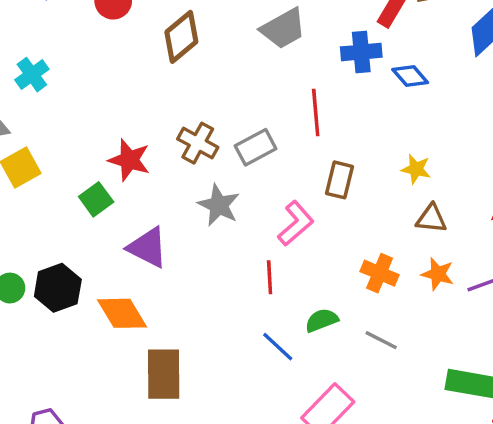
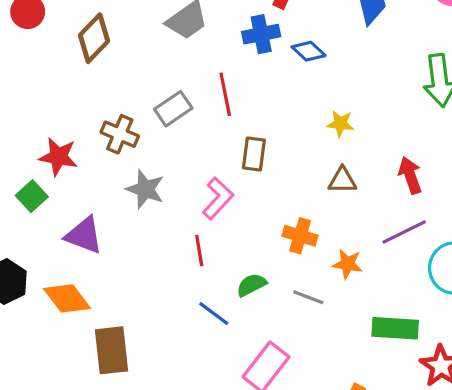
gray rectangle: (256, 147) -> (173, 109), moved
yellow star: (416, 169) -> (340, 124), moved
orange star: (438, 274) -> (348, 264), moved

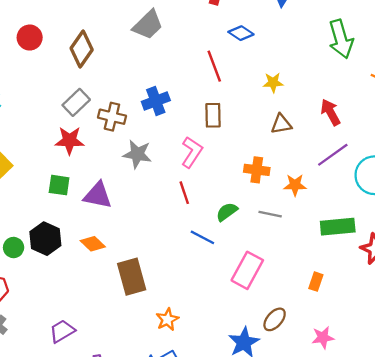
blue cross: (261, 34) -> (156, 101), moved
red line: (225, 94) -> (214, 66), moved
gray rectangle: (173, 109) -> (76, 102), moved
green square: (32, 196) -> (59, 185), moved, turned -30
orange diamond: (67, 298) -> (93, 244), size x0.7

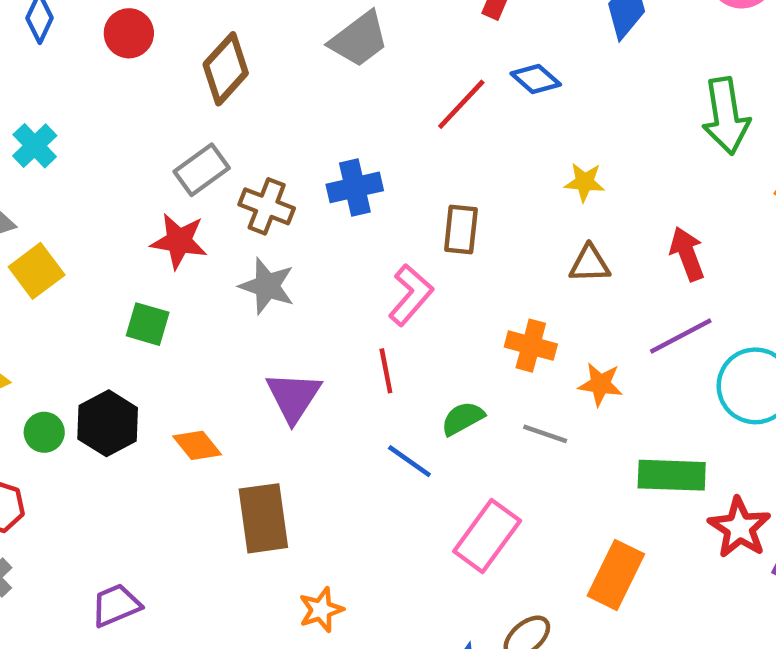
red line: (214, 66) -> (461, 104), moved, turned 56
gray star: (137, 154) -> (267, 286), moved
purple triangle: (98, 195) -> (293, 397), moved, turned 44
orange rectangle: (316, 282) -> (616, 575), size x1.8

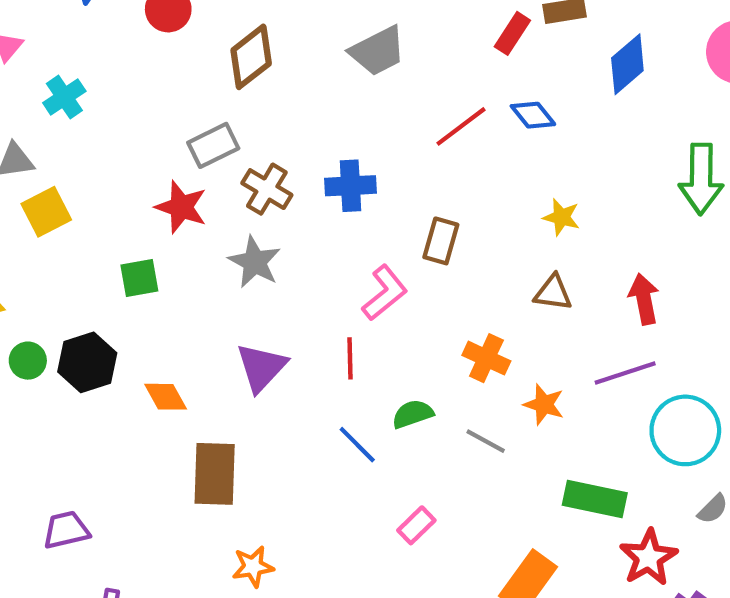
green square: (148, 324) -> (139, 278), turned -36
pink rectangle: (487, 536) -> (416, 525), size x0.6

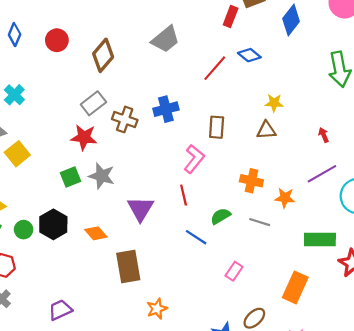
gray star: (255, 262) -> (102, 176), moved
brown triangle: (553, 293) -> (266, 130), moved
red arrow: (644, 299) -> (324, 135), size x0.6

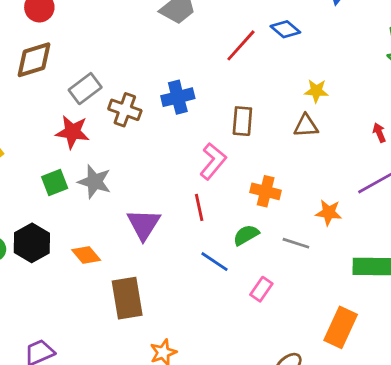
brown diamond: (103, 55) -> (34, 60), moved, turned 32
orange cross: (251, 181) -> (266, 191), moved
pink rectangle: (234, 271) -> (261, 289), moved

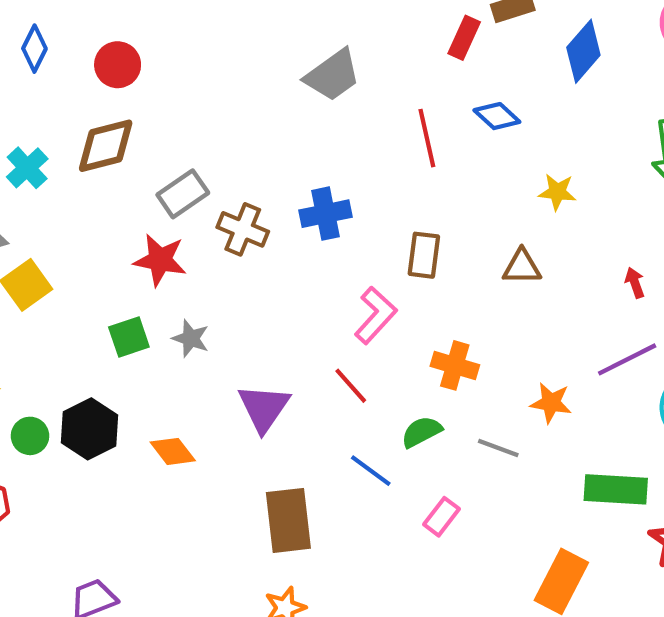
red line: (241, 45) -> (427, 138), turned -57
yellow star: (316, 91) -> (557, 192), moved
gray star: (94, 182) -> (191, 338), size x0.7
red line: (199, 207) -> (351, 386), turned -32
brown rectangle: (127, 298) -> (288, 520), moved

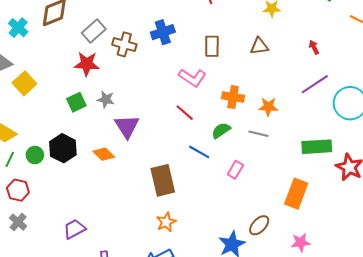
pink L-shape: (376, 315) -> (192, 78), turned 88
orange star: (551, 403) -> (268, 107), moved
purple triangle: (264, 408) -> (127, 126), moved

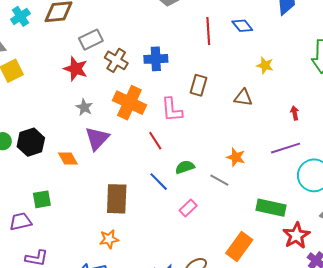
pink L-shape: (192, 78) -> (172, 110), turned 36
orange cross: (233, 97) -> (129, 103), moved, size x1.5
green square: (76, 102) -> (42, 199), moved

